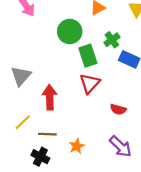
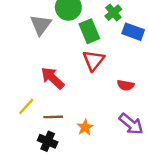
gray triangle: (21, 76) -> (41, 25), moved
red arrow: (50, 97) -> (53, 78), turned -40

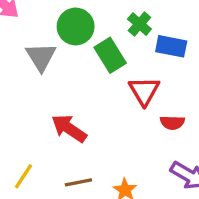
red triangle: (94, 60) -> (144, 91), moved
yellow line: (26, 106) -> (24, 176), moved

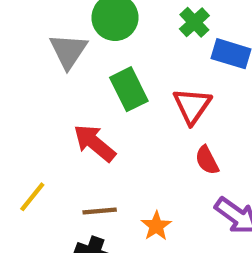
green rectangle: (110, 55) -> (129, 89), moved
red semicircle: (172, 123) -> (207, 160), moved, turned 55

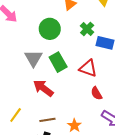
gray triangle: (68, 51) -> (33, 58), moved
red triangle: (192, 106) -> (88, 68), turned -42

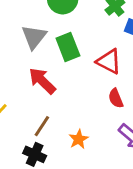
brown line: (47, 120) -> (42, 126), turned -56

